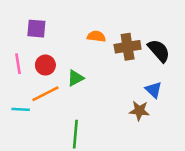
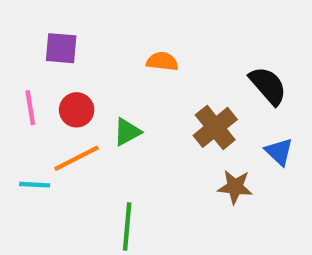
brown cross: (128, 47) -> (215, 127), moved, turned -30
blue triangle: (154, 90) -> (279, 152), moved

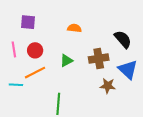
brown cross: (215, 127) -> (99, 58), turned 30
green triangle: (127, 132) -> (66, 60), moved
blue triangle: (279, 152) -> (128, 70), size x1.5

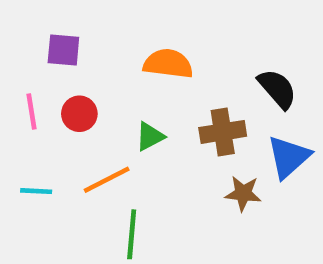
orange semicircle: (74, 28) -> (168, 64), size x1.5
blue triangle: (128, 70) -> (289, 157), turned 35
orange line: (35, 73) -> (107, 180), moved

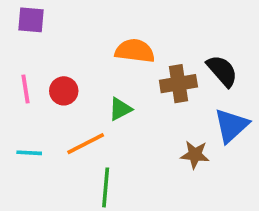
purple square: (63, 50) -> (31, 20), moved
brown cross: (223, 132) -> (178, 84), moved

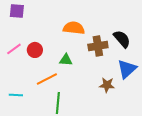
pink line: (26, 89) -> (14, 49), turned 63
green triangle: (120, 109) -> (66, 60), turned 32
cyan line: (29, 153) -> (16, 95), moved

